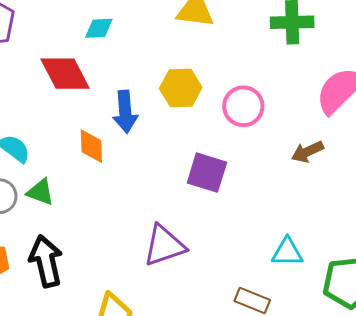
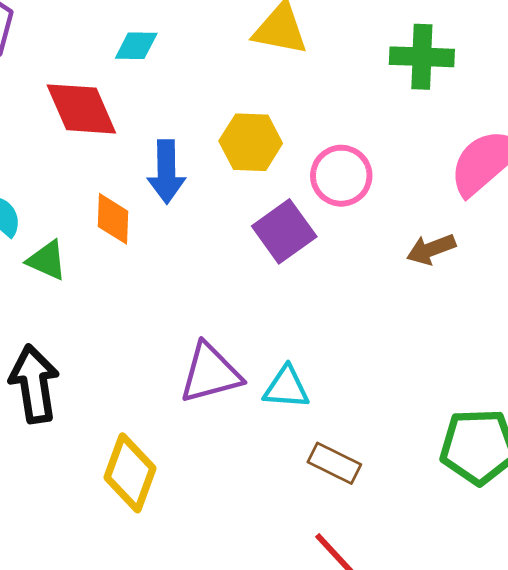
purple square: (207, 173) -> (284, 231), moved, turned 33
green triangle: (40, 192) -> (47, 260), moved
cyan triangle: (287, 252) -> (286, 388), moved

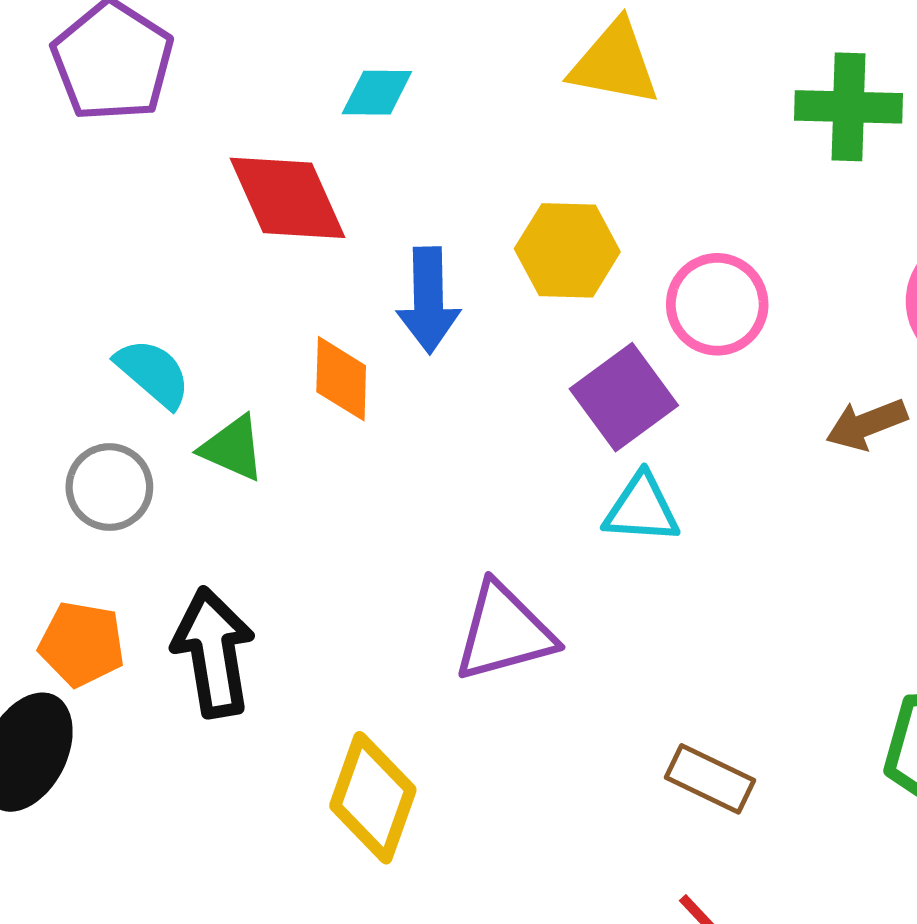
cyan triangle: (286, 388) -> (642, 509), moved

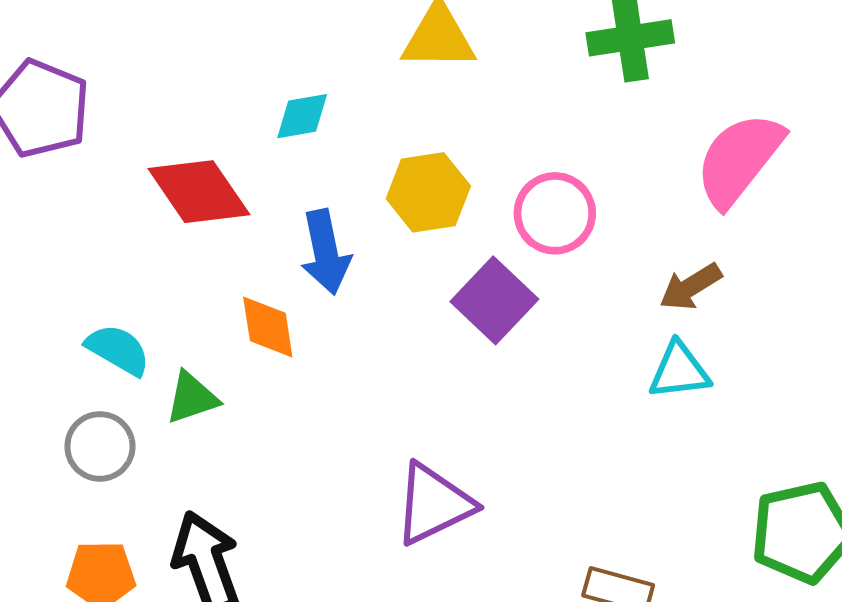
cyan diamond: (377, 93) -> (302, 116), moved
green triangle: (233, 448) -> (192, 398), turned -32
cyan triangle: (642, 509) -> (679, 371), moved

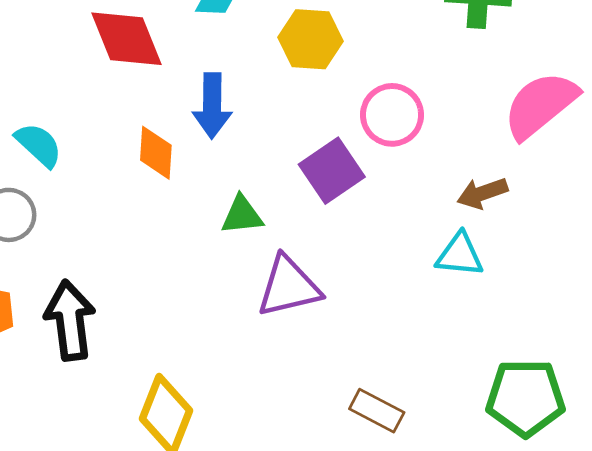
yellow hexagon: (428, 192) -> (311, 39), moved
green triangle: (192, 398) -> (242, 215), moved
purple triangle: (434, 504) -> (289, 287), moved

